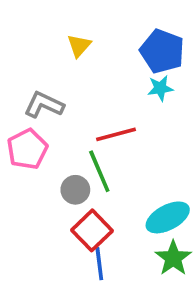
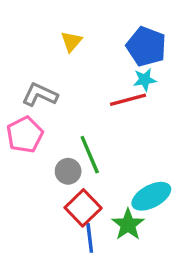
red line: (116, 134) -> (128, 100), moved
green star: (173, 258) -> (128, 225), moved

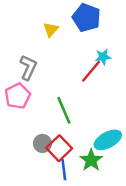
blue pentagon: (146, 46) -> (86, 18), moved
gray L-shape: (40, 95) -> (28, 67), turned 90
red line: (128, 100) -> (91, 71), turned -35
gray circle: (68, 171) -> (42, 143), moved

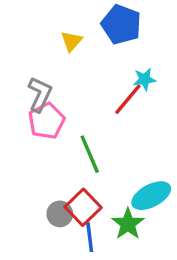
pink pentagon: (18, 96) -> (47, 121), moved
gray circle: (42, 143) -> (60, 214), moved

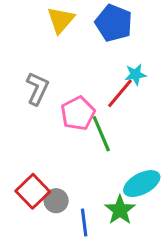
yellow triangle: (71, 41) -> (61, 20), moved, size x1.4
pink pentagon: (47, 121) -> (78, 113), moved
green line: (90, 154) -> (101, 134), moved
red square: (83, 207) -> (33, 191), moved

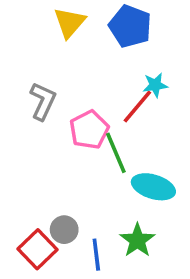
cyan ellipse: (142, 184) -> (153, 187), moved, turned 45
red square: (33, 191) -> (37, 249), moved

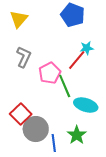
yellow triangle: (70, 23) -> (19, 19), moved
gray circle: (64, 230) -> (36, 129), size x1.6
red square: (37, 249) -> (21, 114), moved

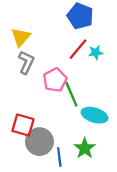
yellow triangle: (19, 19) -> (21, 37), moved
red line: (77, 60) -> (78, 49), moved
red square: (21, 114) -> (23, 125), turned -30

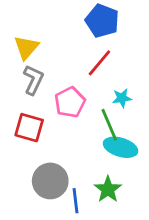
cyan star: (96, 52) -> (122, 98), moved
green line: (71, 94) -> (109, 125), moved
red square: (23, 125) -> (29, 128), moved

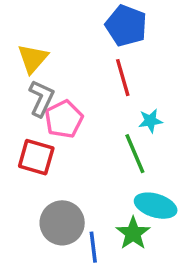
red line: (99, 63) -> (123, 78), turned -56
pink pentagon: (70, 102) -> (64, 119), moved
cyan ellipse: (121, 147) -> (156, 206), moved

